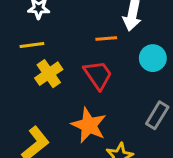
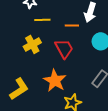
yellow line: (32, 45) -> (42, 20), moved

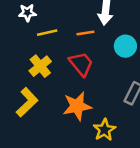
orange star: (55, 81) -> (77, 106), turned -30
yellow L-shape: (19, 89) -> (27, 102), moved

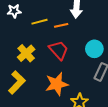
yellow line: (47, 33) -> (39, 22), moved
cyan circle: (125, 46) -> (94, 49), moved

